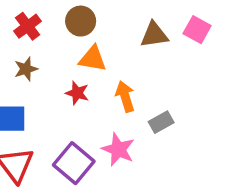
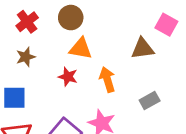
brown triangle: (154, 35) -> (142, 49), moved
gray rectangle: (161, 122) -> (150, 101), moved

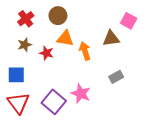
red star: (68, 77) -> (46, 53), moved
orange arrow: (107, 79) -> (85, 51), moved

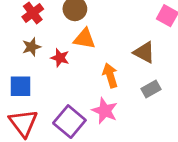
brown triangle: (111, 38) -> (144, 52), moved, turned 36
orange arrow: (85, 51) -> (110, 75), moved

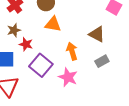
red star: (60, 58) -> (26, 44), moved
purple square: (69, 122) -> (41, 65), moved

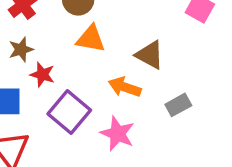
brown triangle: (97, 34) -> (150, 55), moved
orange arrow: (72, 51) -> (125, 87), turned -54

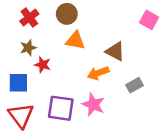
orange arrow: (125, 87) -> (98, 73), turned -40
purple square: (69, 112) -> (61, 108), moved, turned -32

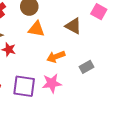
brown triangle: (115, 51) -> (73, 26), moved
pink star: (93, 105) -> (52, 83), turned -30

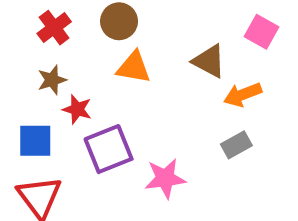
orange arrow: (56, 57) -> (243, 95), moved
purple square: (24, 86) -> (109, 149), moved, turned -30

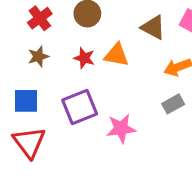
brown triangle: (209, 61) -> (153, 27), moved
orange triangle: (134, 67) -> (116, 55), moved
red star: (77, 109) -> (84, 58), moved

